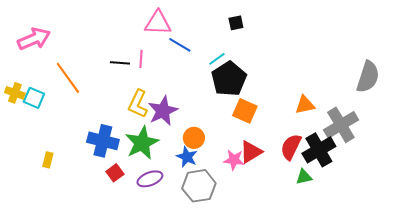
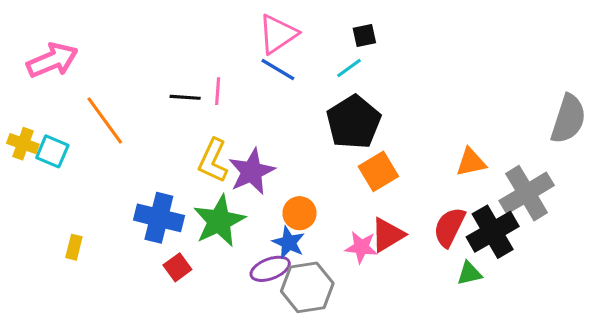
pink triangle: (158, 23) -> (278, 34), moved, turned -36
cyan line: (217, 59) -> (349, 68), moved
orange square: (245, 111) -> (378, 171), turned 35
purple ellipse: (150, 179) -> (270, 269), moved

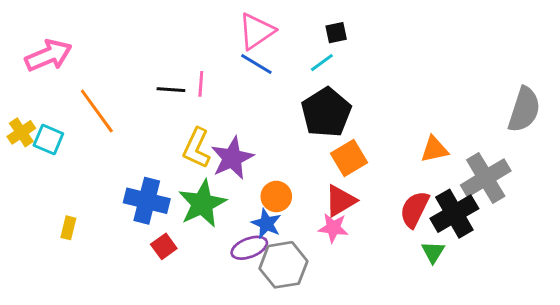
yellow cross: (23, 144) -> (21, 132), turned 36
red triangle: (388, 235) -> (340, 201), moved
green triangle: (469, 273) -> (433, 252), turned -45

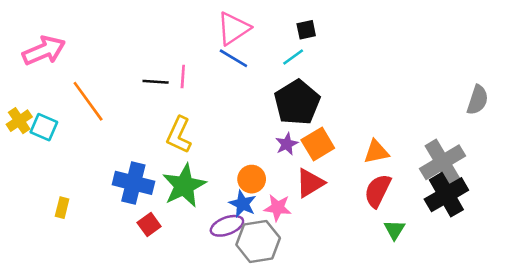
gray semicircle: (524, 110) -> (478, 100), size x0.7
orange triangle: (434, 149) -> (376, 152), moved
purple star: (232, 158) -> (287, 144), moved, size x0.6
black cross: (454, 214) -> (446, 195), moved
pink star: (333, 228) -> (278, 208), moved

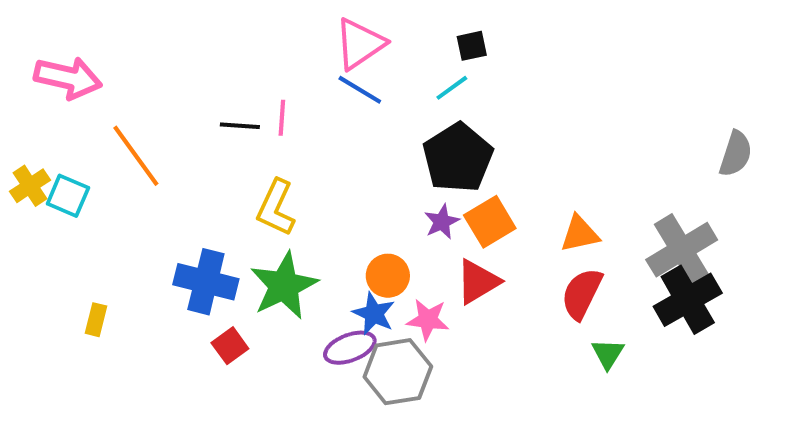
pink arrow: (44, 51) -> (68, 78), turned 36

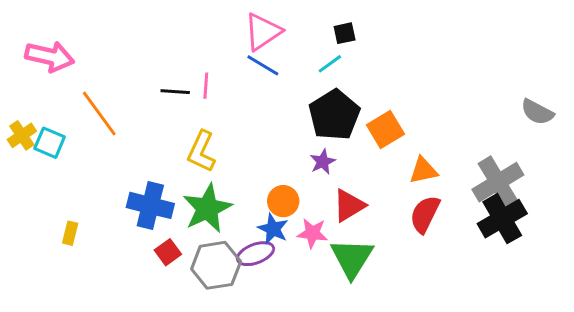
gray semicircle: (736, 154) -> (537, 112), turned 100
orange square: (490, 222) -> (385, 130), moved
green triangle: (608, 354) -> (352, 258), moved, size x1.8
gray hexagon: (398, 372) -> (216, 265), moved

